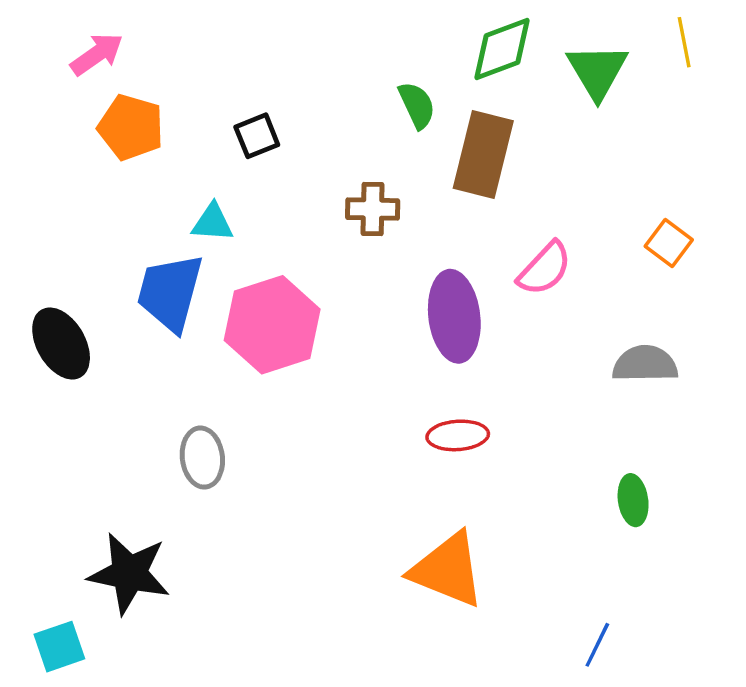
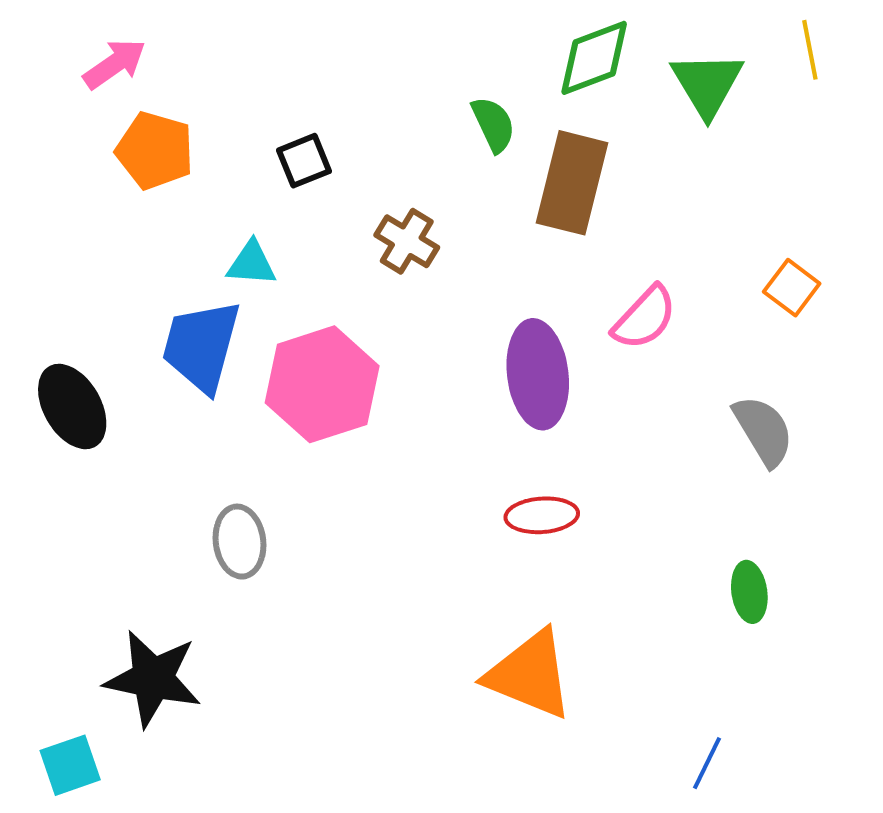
brown cross: (373, 209) -> (407, 241), moved, turned 30
gray semicircle: (645, 364) -> (763, 431), turned 60

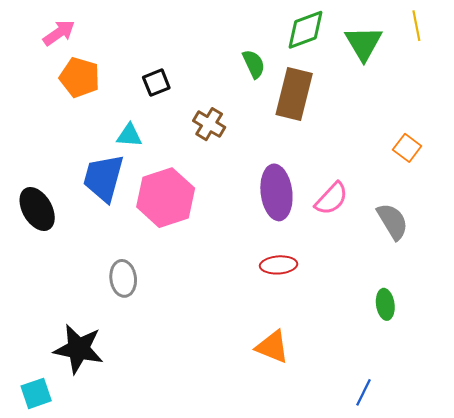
pink semicircle: (645, 318) -> (331, 199), moved
orange triangle: (530, 675) -> (272, 347), size x0.7

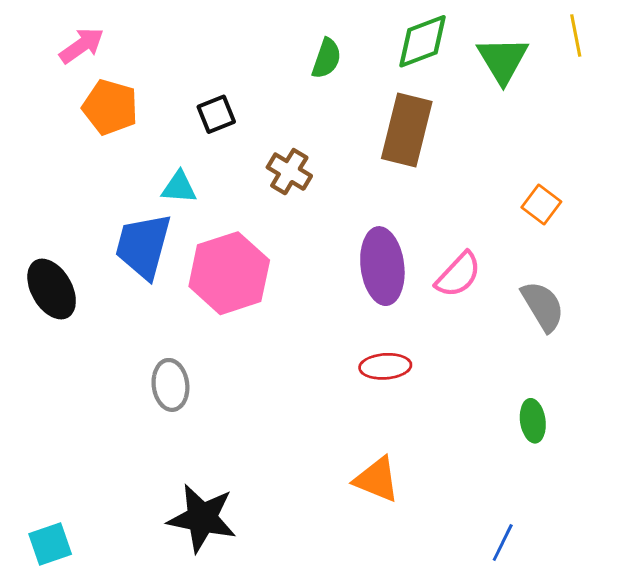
green semicircle: (254, 64) -> (327, 58), moved, turned 44
orange square: (407, 148) -> (541, 205), moved
black star: (79, 349) -> (202, 518), moved

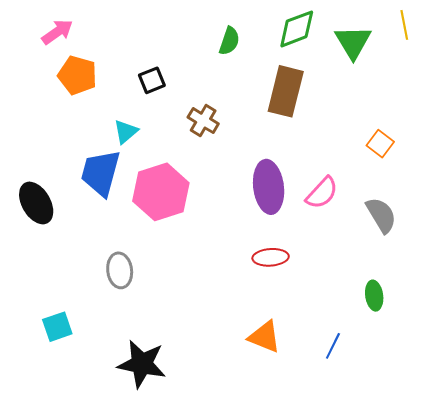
cyan triangle: (179, 187) -> (126, 132), turned -44
blue line: (503, 542) -> (333, 346), moved
cyan square: (50, 544) -> (57, 327), moved

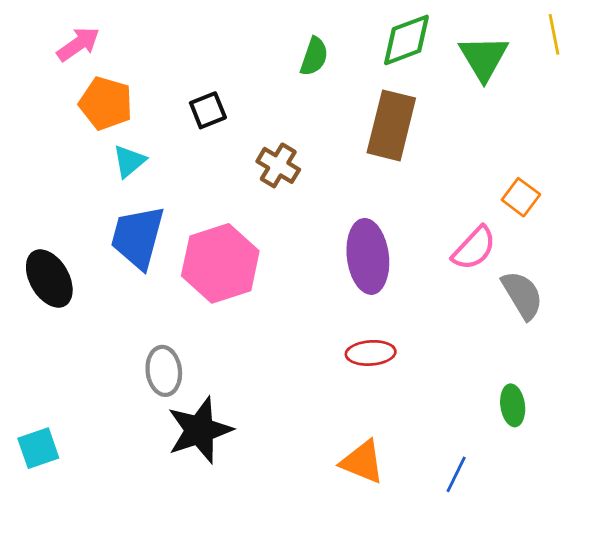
cyan triangle: (126, 132) -> (129, 161), moved
pink semicircle: (322, 193) -> (474, 248), moved
cyan square: (57, 327) -> (38, 448), moved
black star: (142, 364) -> (200, 430), moved, turned -30

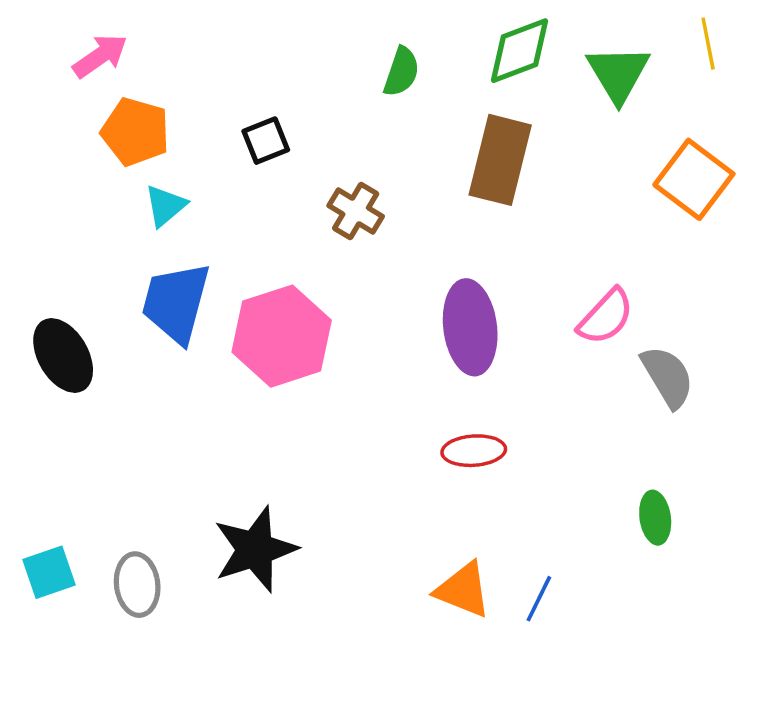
orange square: (521, 197) -> (694, 179), moved, size x1.6
gray ellipse: (164, 371) -> (137, 585), moved
blue line: (456, 474) -> (539, 599), moved

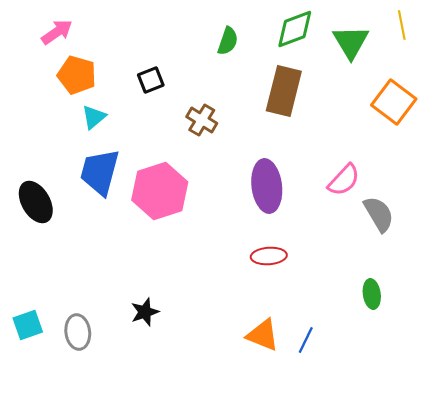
black star: (255, 549) -> (145, 312), size x0.6

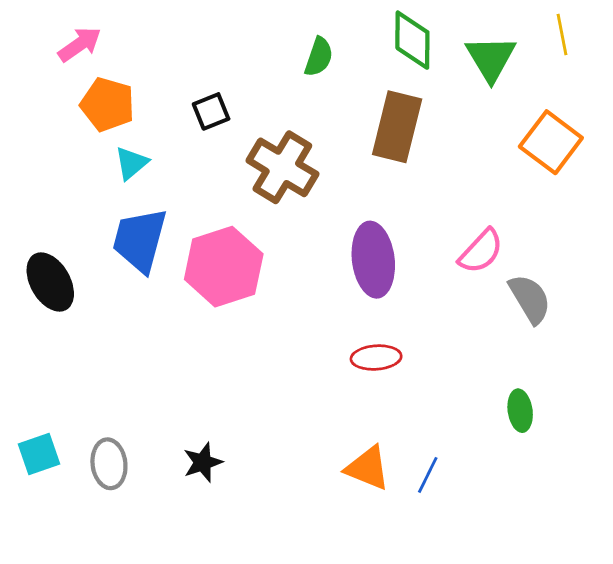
green diamond: (295, 29) -> (412, 40), turned -69
brown cross: (202, 120) -> (282, 167), size x1.6
black star: (145, 312) -> (203, 462), moved

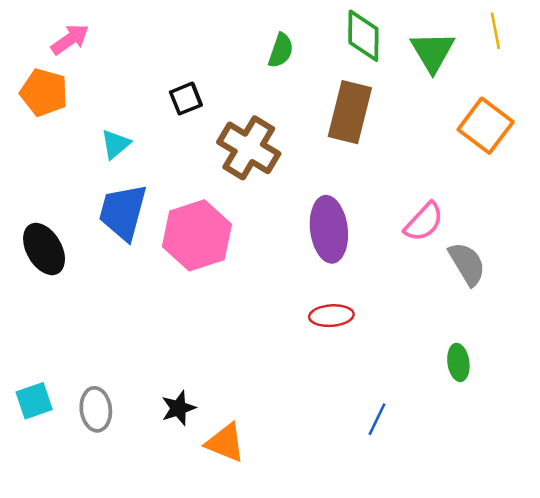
orange pentagon: (108, 104) -> (44, 92), moved
orange triangle: (368, 468) -> (225, 443), moved

